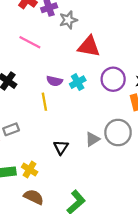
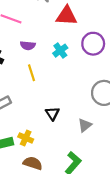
purple semicircle: (54, 81) -> (28, 45), moved
gray triangle: (92, 139) -> (85, 125), moved

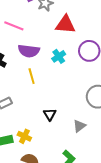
purple semicircle: (28, 45) -> (29, 51), size x1.5

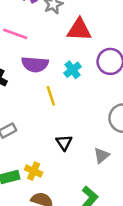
yellow line: (32, 76) -> (51, 96), moved

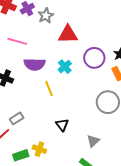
gray triangle: (102, 156) -> (93, 141), moved

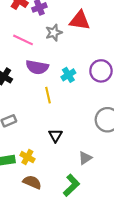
gray star: (46, 16) -> (54, 33), moved
red triangle: (68, 34) -> (80, 20), moved

